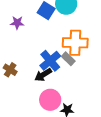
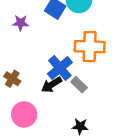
gray rectangle: (68, 59) -> (79, 85), moved
pink circle: (50, 100) -> (24, 114), moved

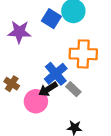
purple star: (21, 23) -> (19, 32), size x1.5
pink circle: (24, 114) -> (36, 101), moved

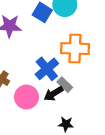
black arrow: (48, 89) -> (54, 94), moved

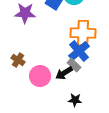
blue cross: (47, 69) -> (79, 51), moved

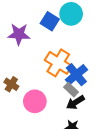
orange cross: (83, 33) -> (58, 63), moved, turned 30
black arrow: (64, 73) -> (75, 102), moved

